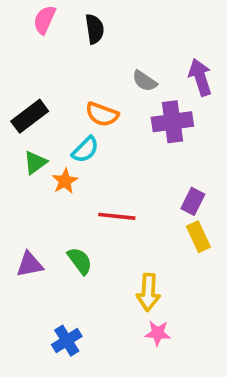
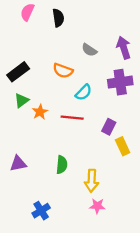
purple cross: (172, 122) -> (120, 82), moved
cyan semicircle: (85, 150) -> (84, 92), moved
purple rectangle: (193, 201) -> (109, 127), moved
red line: (117, 216) -> (72, 118), moved
green semicircle: (80, 261) -> (62, 165), moved, turned 42

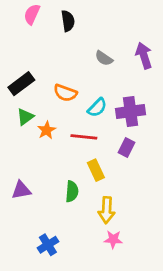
orange semicircle: (63, 71) -> (65, 93), moved
purple cross: (120, 82) -> (131, 112), moved
yellow rectangle: (123, 146) -> (96, 170), moved

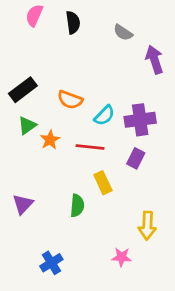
gray semicircle: (104, 58) -> (123, 33), moved
purple triangle: (21, 190) -> (23, 204), turned -36
yellow arrow: (107, 210) -> (147, 226), moved

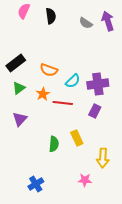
purple arrow: (154, 60) -> (108, 21), moved
orange star: (50, 140) -> (43, 94), moved
yellow rectangle: (103, 183) -> (77, 138), moved
purple triangle: (23, 204) -> (20, 119), moved

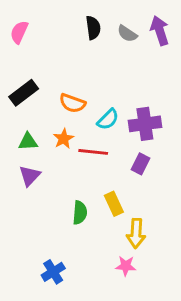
pink semicircle: (24, 11) -> (19, 32), moved
black semicircle: (51, 16) -> (93, 28), moved
green triangle: (19, 88) -> (28, 142), moved, turned 32
yellow arrow: (103, 158) -> (136, 233), moved

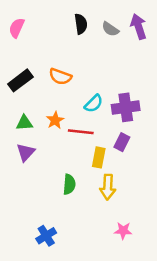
orange semicircle: (72, 103) -> (60, 77), moved
yellow rectangle: (114, 204) -> (99, 157), moved, turned 36
yellow arrow: (136, 233) -> (108, 187), moved
pink star: (126, 266) -> (123, 231), moved

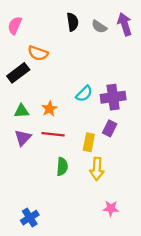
orange semicircle: (60, 77) -> (38, 53), moved
red line: (81, 132) -> (53, 134), moved
blue cross: (46, 236) -> (30, 218), moved

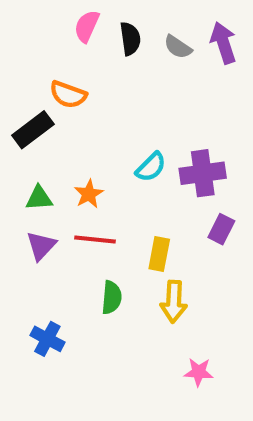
pink semicircle: (15, 25) -> (87, 26), moved
purple rectangle: (110, 128) -> (221, 229), moved
blue cross: (30, 218) -> (47, 339), moved, turned -30

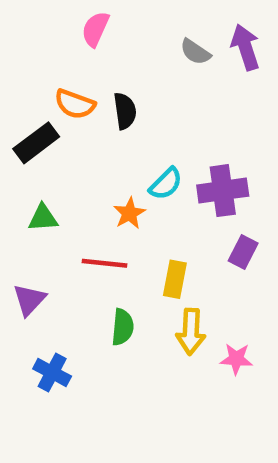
black semicircle: (130, 39) -> (125, 111), moved
orange star: (89, 194) -> (129, 213), moved
purple triangle: (41, 246) -> (29, 300), moved
pink star: (199, 372) -> (236, 359), moved

